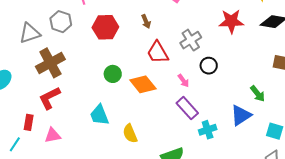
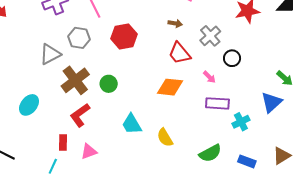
brown arrow: (146, 21) -> (175, 23), moved, turned -48
green circle: (113, 74) -> (109, 84), moved
orange diamond: (143, 84) -> (170, 87), turned -36
purple rectangle: (187, 108) -> (217, 103), turned -35

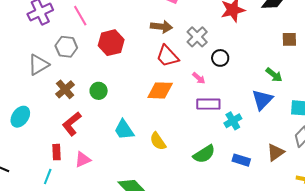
brown arrow: (175, 23) -> (161, 27), size x1.5
brown cross: (75, 80) -> (65, 89), size x0.7

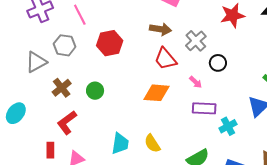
cyan trapezoid: (124, 130) -> (120, 144), moved, turned -140

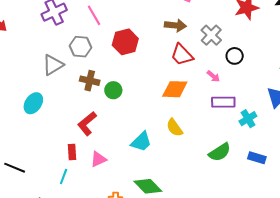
brown cross: (62, 88) -> (90, 81), moved, turned -36
cyan ellipse: (16, 113) -> (33, 103), moved
yellow semicircle: (152, 143) -> (175, 128), moved
cyan trapezoid: (120, 144) -> (141, 142), turned 40

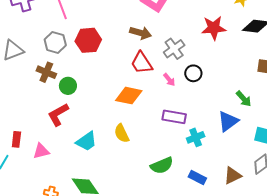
gray hexagon: (81, 47) -> (55, 42), moved
pink arrow: (213, 76) -> (169, 80), moved
red L-shape: (87, 124) -> (58, 115), moved

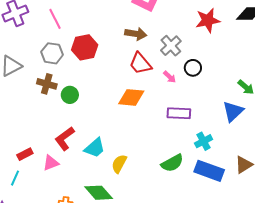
red L-shape: (58, 115) -> (65, 139), moved
yellow semicircle: (122, 133) -> (119, 164), moved, turned 60
cyan cross: (196, 137) -> (203, 141), moved
red rectangle: (16, 139) -> (25, 154), turned 63
blue rectangle: (197, 177) -> (209, 171), size x1.6

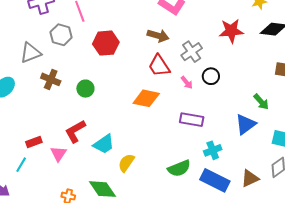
gray hexagon: (52, 53) -> (61, 35), moved
brown cross: (47, 84) -> (51, 79), moved
pink triangle: (51, 163) -> (59, 154), turned -42

